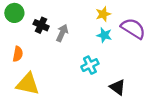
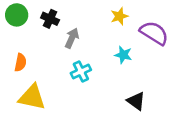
black cross: (41, 25) -> (50, 19), moved
cyan star: (104, 35) -> (123, 55), moved
cyan cross: (90, 65) -> (81, 71), moved

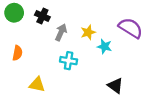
yellow star: (119, 16) -> (88, 32), moved
cyan cross: (81, 71) -> (69, 61), turned 35
yellow triangle: (32, 97) -> (37, 85), moved, size x0.7

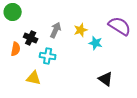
black cross: (42, 16) -> (31, 38), moved
cyan cross: (69, 61) -> (48, 56), moved

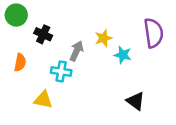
purple semicircle: (120, 26) -> (154, 33), turned 50
gray arrow: (56, 30) -> (77, 51), moved
black cross: (31, 38) -> (43, 34), moved

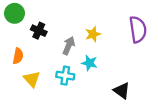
cyan star: (123, 55) -> (89, 63), moved
cyan cross: (61, 71) -> (65, 76), moved
yellow triangle: (43, 100) -> (32, 79), moved, turned 36

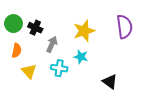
green circle: (15, 13) -> (13, 24), moved
yellow star: (93, 34) -> (84, 31), size x1.5
gray arrow: (69, 46) -> (52, 44), moved

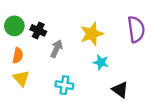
cyan star: (81, 57) -> (101, 62), moved
cyan cross: (59, 68) -> (64, 85), moved
yellow triangle: (29, 71) -> (21, 78), moved

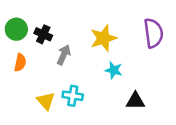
yellow triangle: (21, 78) -> (46, 101), moved
black triangle: (120, 90) -> (135, 101), turned -36

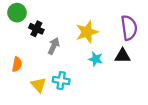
green circle: (16, 29) -> (17, 13), moved
orange semicircle: (20, 62) -> (17, 64), moved
black triangle: (135, 101) -> (123, 56), moved

